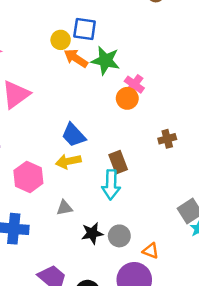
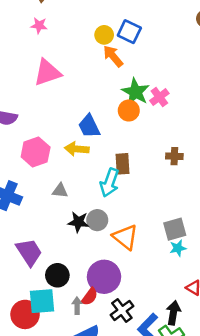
green star: (105, 61) -> (136, 92), moved
orange circle: (127, 98) -> (129, 111), moved
gray circle: (119, 236) -> (97, 220), moved
orange triangle: (151, 251) -> (125, 237), moved, size x1.6

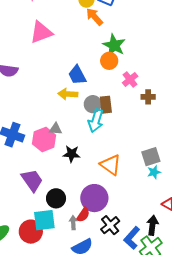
pink cross: (159, 97) -> (130, 80), moved
pink hexagon: (36, 152) -> (44, 139), moved
gray circle: (97, 220) -> (93, 104), moved

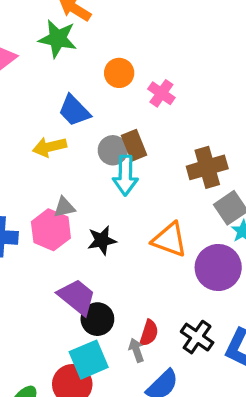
green star: (114, 45) -> (58, 39), moved
yellow arrow: (68, 94) -> (49, 147), moved
brown cross: (148, 97) -> (207, 167), moved, size x1.6
purple trapezoid: (32, 180) -> (77, 297), moved
purple circle: (94, 198) -> (218, 268), moved

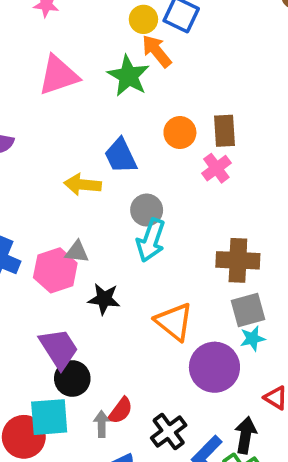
brown rectangle: (134, 145) -> (224, 131), moved

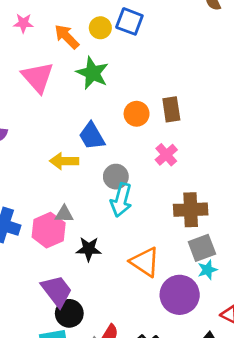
orange arrow: (157, 51) -> (67, 37), moved
pink triangle: (58, 75) -> (38, 77), turned -48
pink cross: (216, 168) -> (166, 155), moved

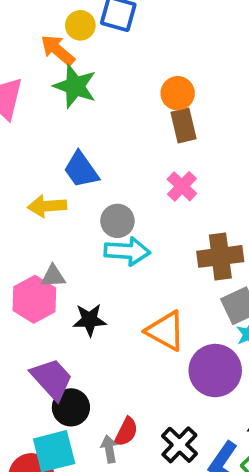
orange arrow: (67, 37) -> (58, 50), moved
orange circle: (137, 114) -> (178, 93), moved
cyan arrow: (121, 200) -> (127, 251), turned -96

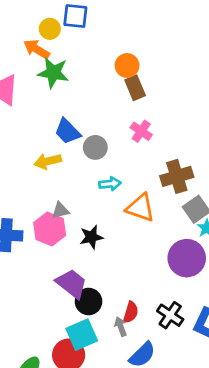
gray circle: (117, 221) -> (95, 147), moved
cyan arrow: (127, 251) -> (110, 184), size x0.7
orange triangle: (166, 331) -> (140, 208), moved

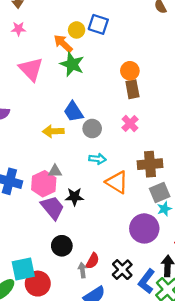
purple trapezoid: (72, 284) -> (53, 208), moved
cyan square: (82, 335) -> (23, 269), moved

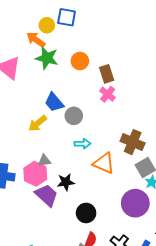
orange circle: (130, 71) -> (80, 61), moved
pink cross: (130, 124) -> (108, 94), moved
yellow arrow: (53, 131) -> (38, 123), turned -30
brown cross: (150, 164) -> (133, 142), turned 35
black circle: (62, 246) -> (86, 213), moved

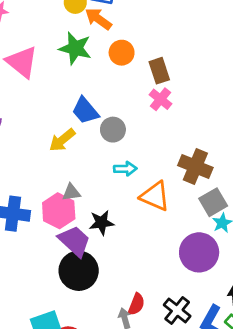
orange arrow: (36, 40) -> (98, 19), moved
black circle: (86, 213) -> (79, 271), moved, size x1.4

